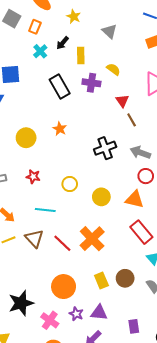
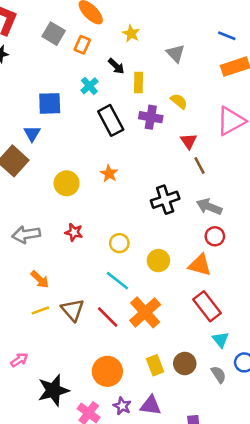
black arrow: (63, 43) -> (116, 66), turned -88
cyan cross: (40, 51) -> (89, 86), moved
cyan line: (45, 210) -> (117, 281), moved, turned 30

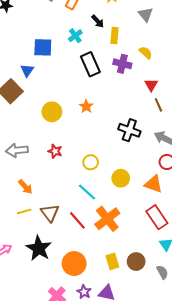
black cross: (165, 200) -> (129, 130), turned 35
black star: (53, 390) -> (39, 248), moved, turned -30

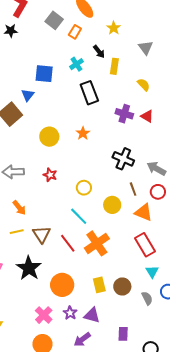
purple cross: (122, 64) -> (124, 114), moved
red triangle: (151, 85) -> (147, 116), turned -32
brown line: (158, 105) -> (133, 189), moved

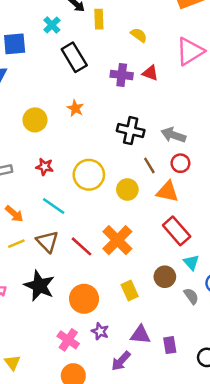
yellow circle: (84, 188) -> (89, 175), size x1.6
cyan line: (79, 216) -> (54, 206), moved
brown circle: (122, 287) -> (165, 277), moved
purple triangle: (92, 315) -> (140, 335), moved

